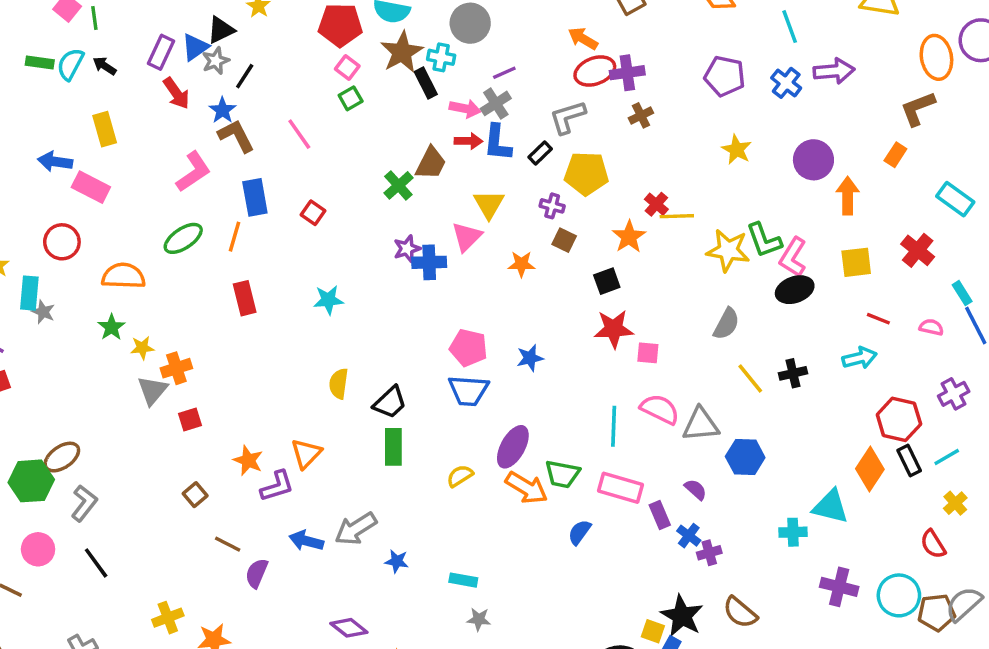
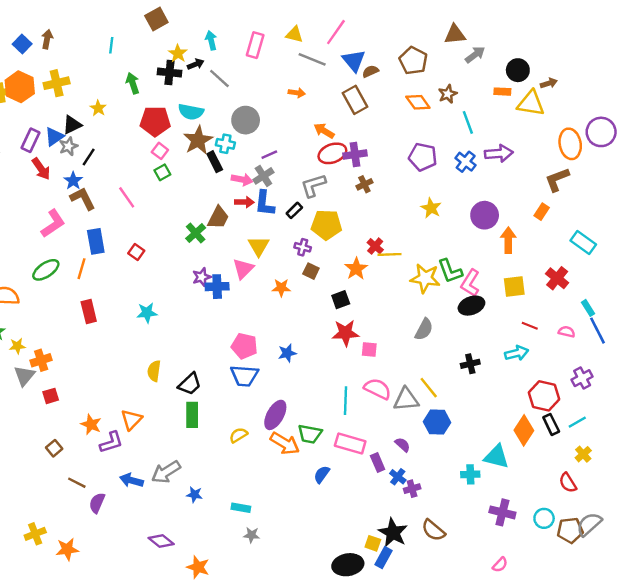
yellow line: (750, 378) -> (429, 388), moved
cyan circle: (899, 595) -> (544, 518), size x0.7

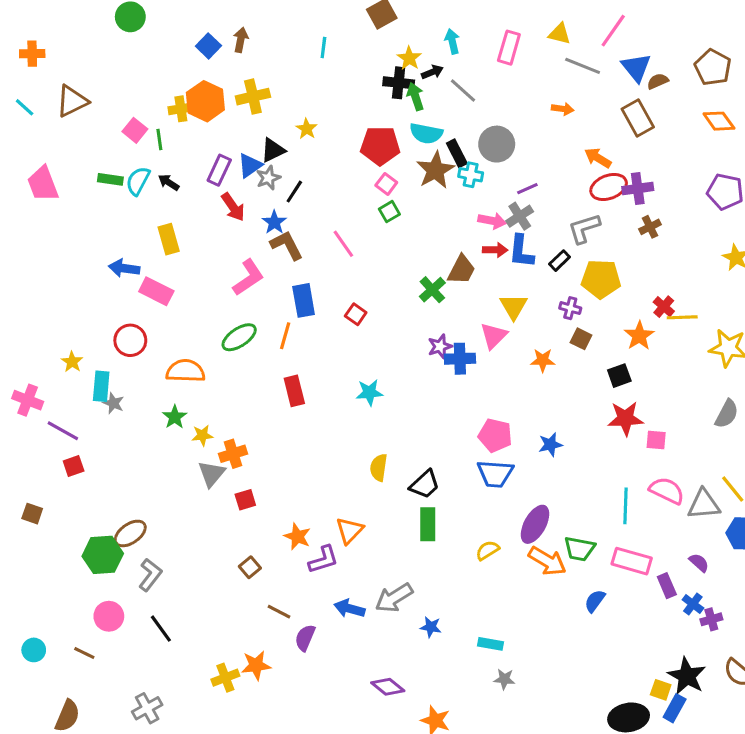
green arrow: (133, 83) -> (415, 97), moved
black rectangle: (215, 162) -> (457, 153), moved
orange star: (67, 549) -> (256, 665), moved

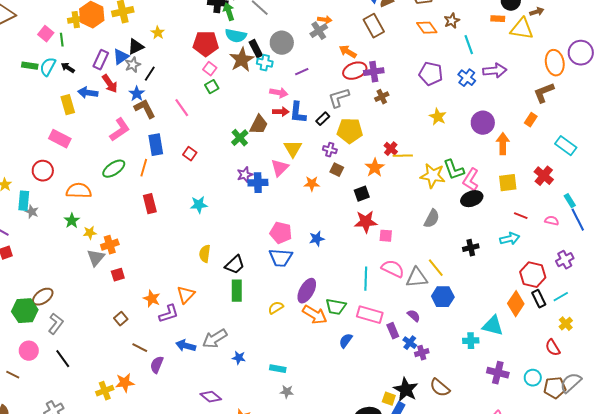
gray cross: (520, 216) -> (319, 31), moved
blue arrow: (124, 268) -> (88, 93), moved

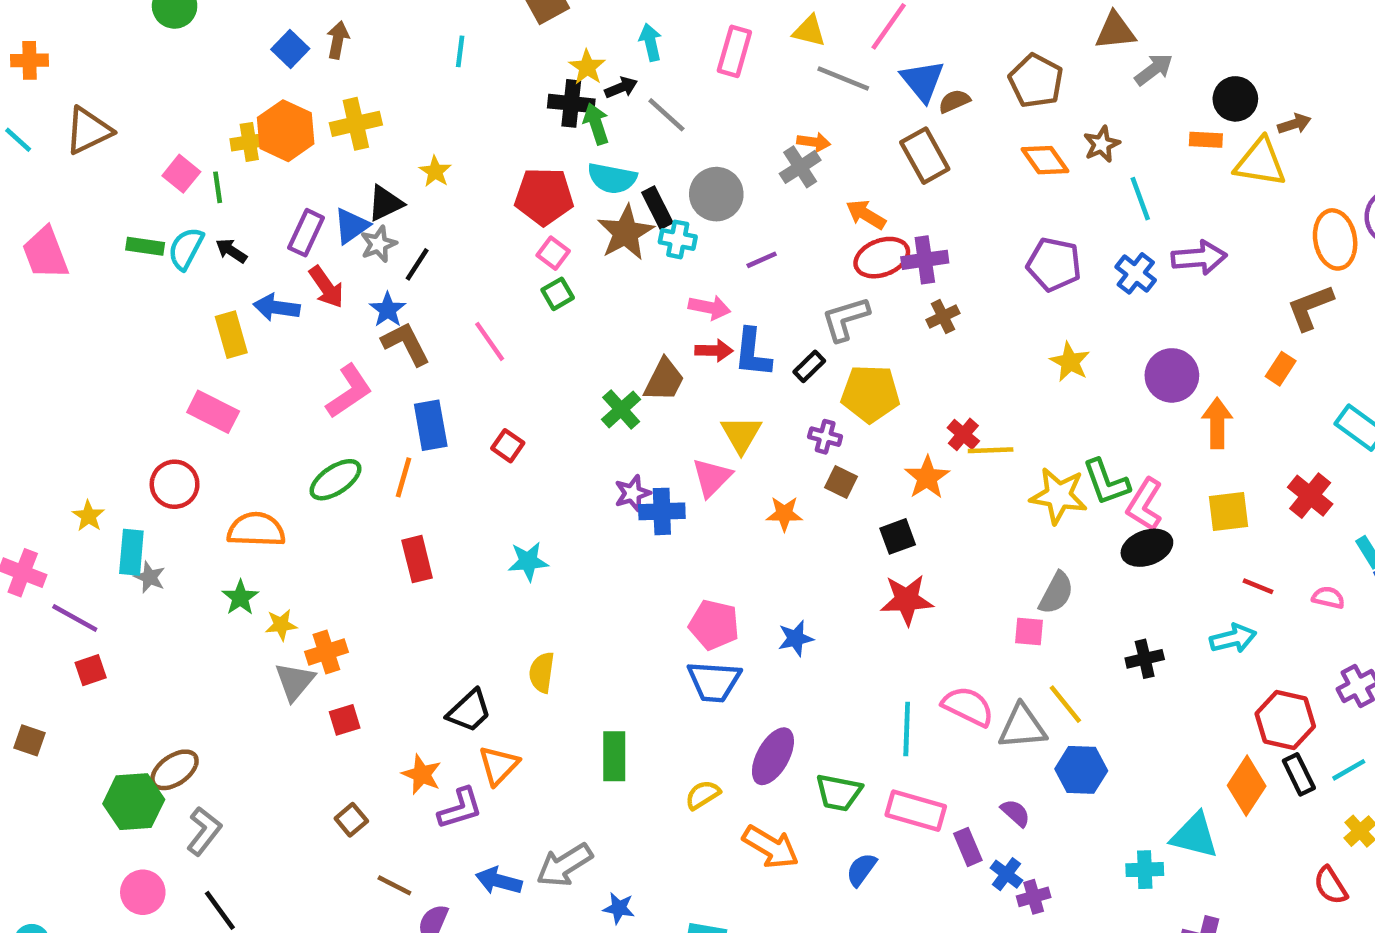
pink square: (386, 236) -> (1029, 632), moved
black trapezoid: (235, 265) -> (469, 711), moved
orange arrow: (315, 315) -> (771, 847), moved

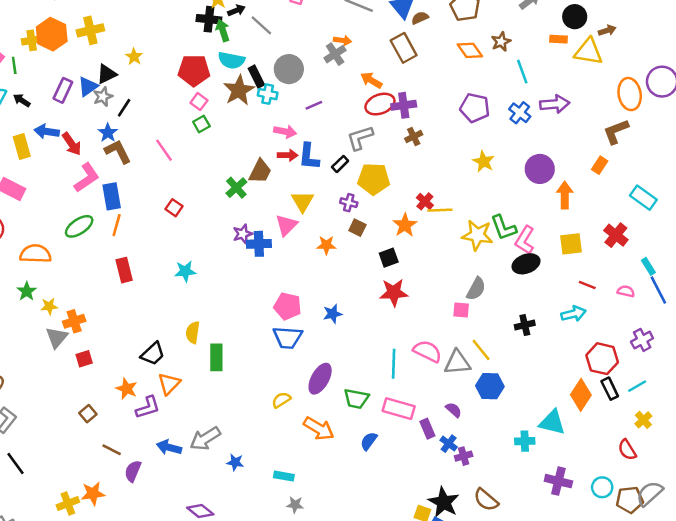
red arrow: (326, 287) -> (72, 144), moved
blue rectangle: (431, 425) -> (112, 196), moved
green rectangle: (614, 756) -> (216, 357), moved

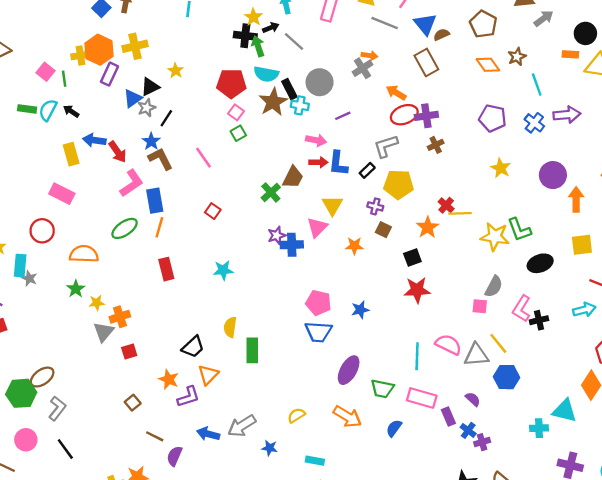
purple rectangle: (63, 90) -> (109, 74), moved
pink L-shape: (525, 240) -> (522, 309), moved
yellow semicircle: (281, 400) -> (296, 415), moved

